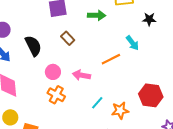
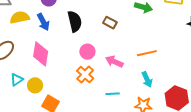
brown rectangle: (68, 38) -> (110, 23), turned -32
cyan arrow: (132, 43) -> (147, 79), moved
cyan line: (97, 103) -> (113, 94), moved, turned 32

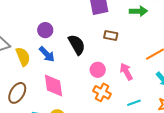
yellow semicircle: (20, 17) -> (23, 57), turned 96
pink arrow: (114, 62) -> (126, 72), turned 54

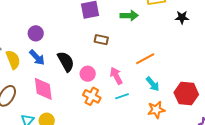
black semicircle: (77, 45) -> (66, 62), moved
cyan line: (134, 103) -> (122, 96), moved

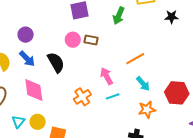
green arrow: (129, 16) -> (119, 16), turned 114
pink circle: (88, 74) -> (73, 40), moved
orange cross: (92, 96) -> (82, 97), turned 30

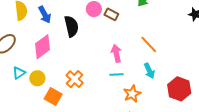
orange line: (135, 59) -> (149, 45), turned 60
pink diamond: (34, 90) -> (43, 47), turned 45
orange cross: (82, 97) -> (75, 79), moved, turned -30
orange star: (147, 109) -> (132, 94), moved, turned -30

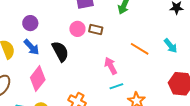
cyan arrow: (149, 71) -> (171, 46), moved

